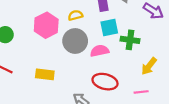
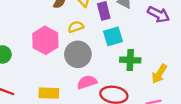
green cross: (130, 40) -> (130, 60), moved
pink semicircle: (100, 51) -> (87, 82), moved

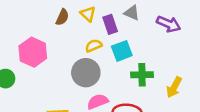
yellow semicircle: (76, 27) -> (94, 46), moved
pink hexagon: (45, 40) -> (33, 52), moved

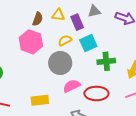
gray triangle: (132, 13) -> (94, 11), turned -32
yellow triangle: (88, 14) -> (58, 15), turned -32
pink hexagon: (33, 52) -> (31, 42), moved

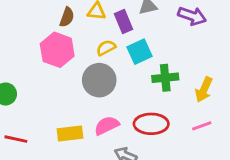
pink semicircle: (72, 86) -> (107, 125), moved

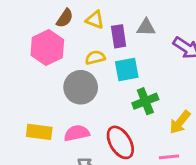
green cross: (165, 78) -> (145, 101), turned -30
red ellipse: (151, 124) -> (120, 142), turned 44

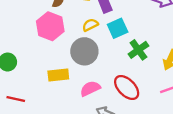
yellow rectangle: (39, 132) -> (58, 75), moved

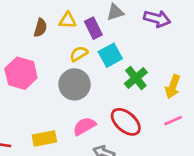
pink hexagon: (50, 26) -> (21, 73), moved
yellow rectangle: (58, 75) -> (44, 138), moved

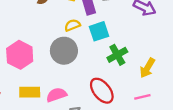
pink hexagon: (21, 73) -> (20, 55), moved
pink semicircle: (84, 126) -> (56, 95), moved

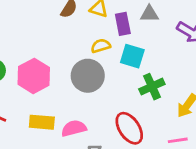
cyan square: (99, 31) -> (132, 56), turned 30

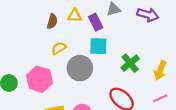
yellow semicircle: (101, 46) -> (59, 48), moved
cyan square: (132, 56) -> (98, 46), moved

